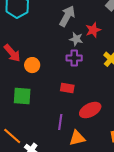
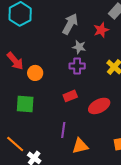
red star: (93, 30) -> (101, 30), moved
red rectangle: (67, 88) -> (70, 96), turned -32
red ellipse: (90, 110) -> (99, 106), moved

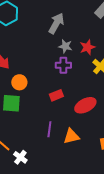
red star: (101, 30) -> (87, 47), moved
orange circle: (35, 73) -> (19, 82), moved
orange triangle: (80, 146) -> (71, 136), moved

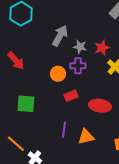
gray arrow: (56, 23) -> (60, 36), moved
orange circle: (19, 82) -> (58, 74), moved
red ellipse: (85, 105) -> (100, 106), turned 35

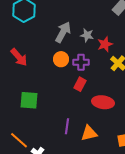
gray star: (80, 47) -> (87, 35), moved
orange circle: (58, 74) -> (61, 59), moved
red rectangle: (71, 96) -> (80, 84), moved, turned -40

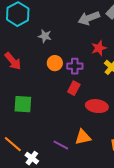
gray arrow: (63, 32) -> (89, 18), moved, turned -140
gray star: (87, 35) -> (45, 36), moved
purple line: (67, 126) -> (61, 145), moved, turned -70

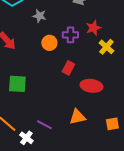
purple cross: (75, 66) -> (70, 35), moved
purple line: (61, 145) -> (44, 125), moved

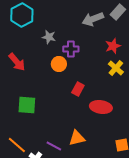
red star: (93, 28) -> (113, 46), moved
purple cross: (70, 35) -> (71, 49), moved
orange triangle: (77, 117) -> (77, 138), moved

